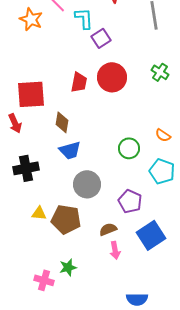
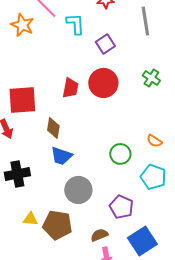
purple square: (101, 38) -> (105, 44), moved
blue trapezoid: (70, 150) -> (61, 156), turned 35

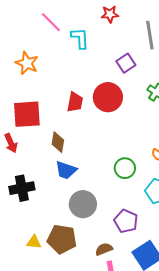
orange star: (22, 25) -> (27, 63), moved
purple square: (105, 44) -> (126, 63), moved
yellow triangle: (30, 219) -> (34, 242), moved

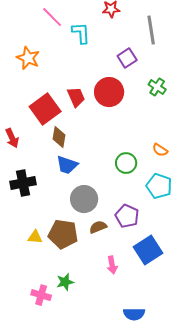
red trapezoid: (75, 102) -> (76, 97), turned -35
red square: (27, 114) -> (45, 109), moved, turned -32
brown semicircle: (104, 249) -> (98, 227), moved

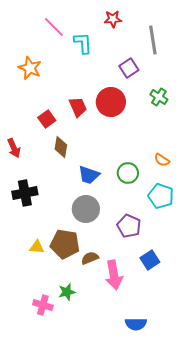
red square: (45, 109) -> (47, 119), size x0.6
blue trapezoid: (67, 165) -> (89, 175), moved
brown semicircle: (98, 227) -> (90, 258), moved
blue square: (148, 250) -> (150, 260), size x0.7
pink arrow: (112, 265) -> (114, 275), size x1.6

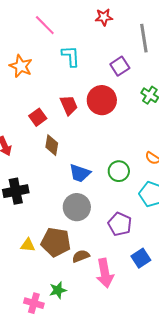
cyan L-shape: (83, 43) -> (71, 56), moved

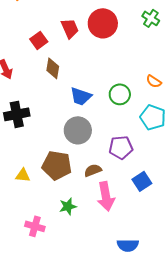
purple pentagon: (120, 224) -> (121, 147), turned -30
yellow triangle: (28, 245) -> (23, 175), moved
brown semicircle: (81, 256) -> (93, 170), moved
green star: (58, 290) -> (68, 206), moved

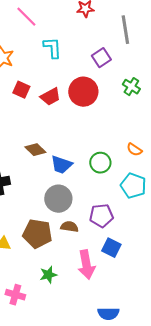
red trapezoid: (70, 28) -> (50, 97), turned 85
red square: (39, 40) -> (21, 90), moved, turned -30
brown diamond: (53, 68) -> (35, 150), moved, turned -55
brown semicircle: (93, 170) -> (69, 227), moved, turned 30
blue square: (142, 181) -> (111, 248), moved, turned -30

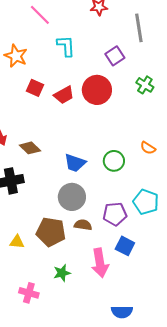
brown diamond: (35, 150) -> (30, 148), moved
cyan pentagon: (133, 186) -> (146, 202), moved

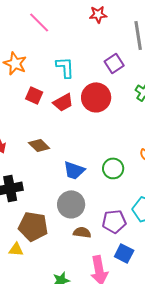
cyan L-shape: (66, 46) -> (65, 67), moved
brown diamond: (30, 148) -> (39, 145), moved
brown pentagon: (51, 232) -> (33, 226), moved

